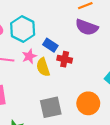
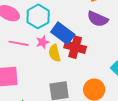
blue rectangle: (50, 45) -> (63, 33), size x1.6
red cross: (65, 59) -> (75, 47), size x1.5

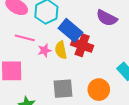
pink star: (43, 42) -> (45, 50), moved

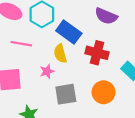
red cross: (82, 45) -> (97, 53), moved
pink star: (45, 50) -> (47, 71), moved

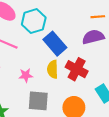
purple semicircle: (106, 16) -> (93, 37), turned 130
yellow semicircle: (60, 54) -> (53, 69), moved

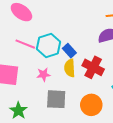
cyan hexagon: (34, 21) -> (49, 45), moved
blue rectangle: (55, 44) -> (69, 51), moved, size x0.6

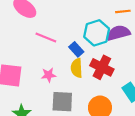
pink line: (25, 44) -> (46, 38), moved
cyan hexagon: (49, 45) -> (97, 33), moved

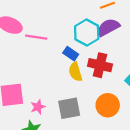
pink line: (46, 38) -> (36, 37), moved
pink star: (49, 75) -> (38, 107), moved

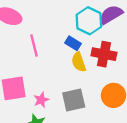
pink line: (36, 37) -> (34, 45), moved, turned 70

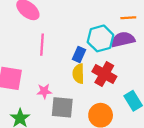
blue rectangle: (73, 43) -> (79, 55), turned 64
pink star: (41, 100) -> (44, 91), moved

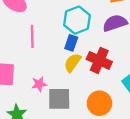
cyan hexagon: (100, 38) -> (77, 20), moved
yellow semicircle: (78, 74) -> (73, 63), turned 42

